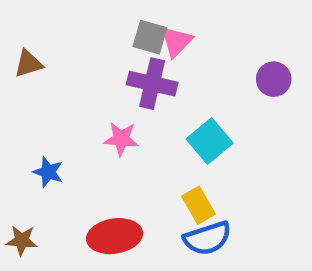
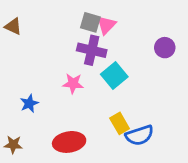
brown triangle: (28, 64) -> (13, 26), moved, turned 42
cyan square: (210, 141) -> (114, 76), moved
blue star: (48, 172) -> (29, 103), turned 30
blue semicircle: (207, 238) -> (140, 135), moved

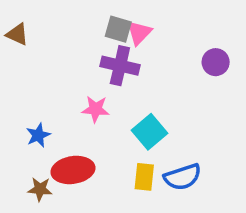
cyan square: (114, 76) -> (150, 132), moved
yellow rectangle: (120, 123) -> (144, 177), moved, turned 36
red ellipse: (69, 142) -> (73, 170), moved
brown star: (13, 145) -> (40, 189), moved

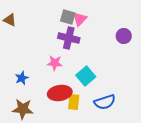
red ellipse: (73, 170) -> (60, 93), moved
yellow rectangle: (144, 177) -> (74, 102), moved
brown star: (40, 189) -> (23, 109), size x1.5

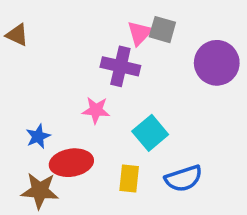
gray square: (68, 17) -> (162, 30), moved
purple circle: (124, 36) -> (217, 63), size x1.6
red ellipse: (60, 93) -> (71, 163), moved

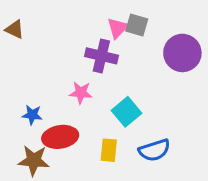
blue star: (38, 136) -> (32, 115), turned 30

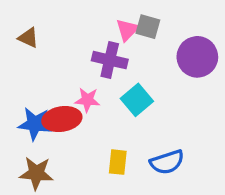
brown triangle: (15, 29) -> (28, 38), moved
cyan square: (126, 112) -> (137, 100), moved
blue star: (32, 115) -> (35, 124), size x1.5
red ellipse: (60, 137) -> (62, 119), moved

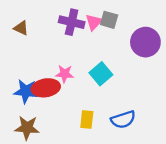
purple cross: (110, 60) -> (72, 22), moved

